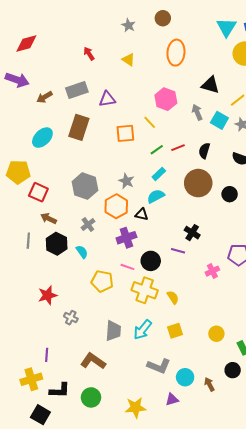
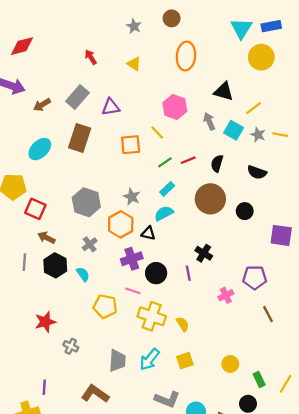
gray rectangle: (77, 90) -> (77, 97), turned -30
purple line: (178, 251) -> (188, 273), turned 64
black circle: (151, 261) -> (156, 273), moved

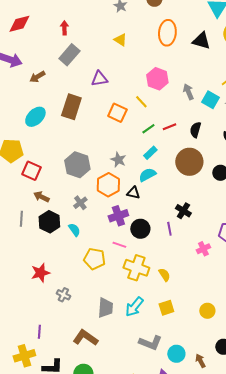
red arrow: (91, 57) -> (64, 28), moved, turned 32
black triangle: (224, 91) -> (201, 41), moved
gray rectangle: (77, 97) -> (69, 55), moved
orange square: (131, 145) -> (117, 113), turned 30

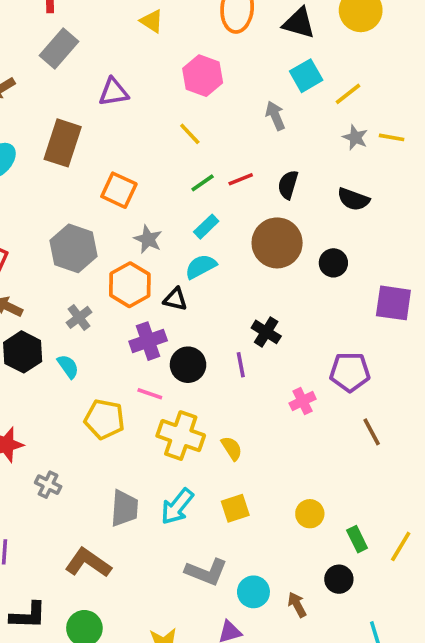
pink hexagon: (157, 79) -> (203, 76), moved
cyan square: (210, 100) -> (306, 76), moved, turned 30
orange square: (117, 113) -> (119, 190), moved

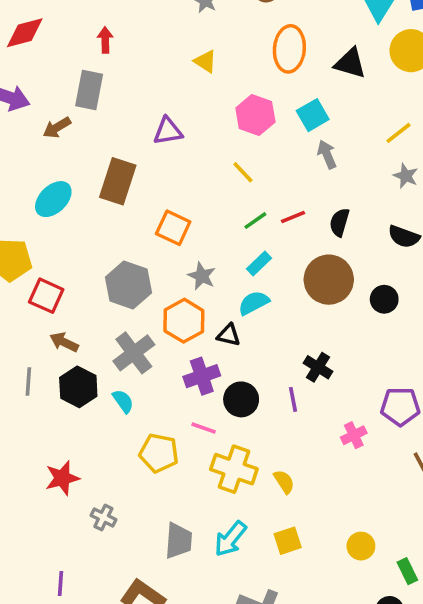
gray rectangle: (59, 48) -> (89, 90), moved, turned -30
cyan square: (306, 76) -> (313, 115), moved
gray cross: (79, 317) -> (134, 353), size x1.6

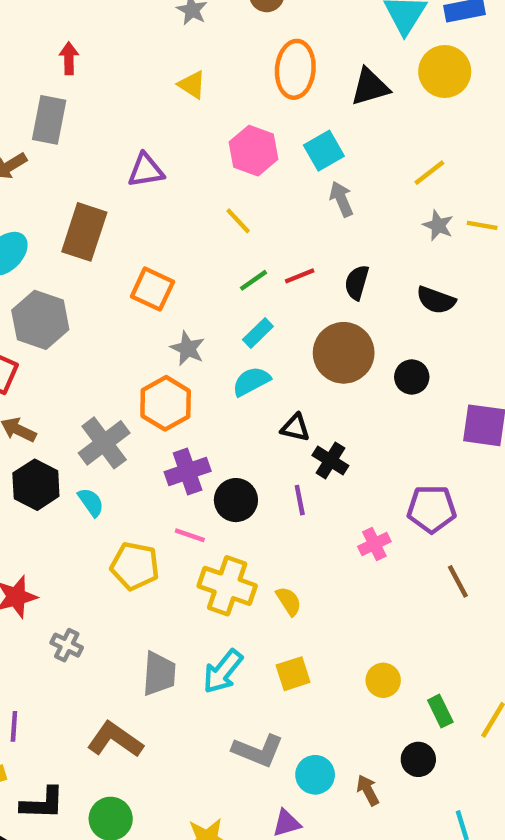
black triangle: (350, 63) -> (370, 87), turned -32
gray hexagon: (128, 285) -> (40, 320), moved
black triangle: (229, 335) -> (295, 428), moved

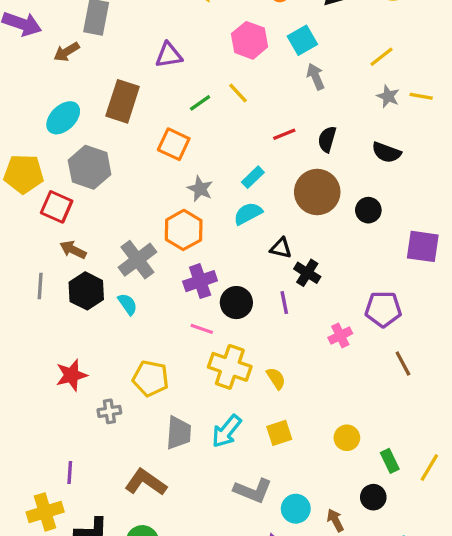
green line: (254, 280) -> (200, 103), moved
yellow pentagon: (135, 566) -> (151, 378), moved
gray cross: (67, 645) -> (109, 411), turned -35

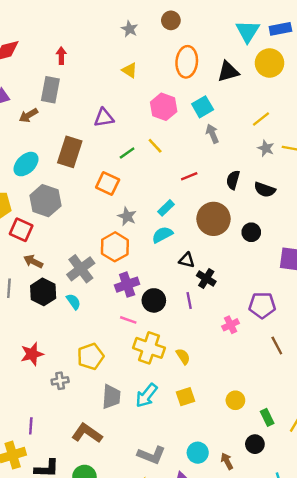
black semicircle: (327, 139) -> (233, 180), moved
yellow pentagon: (151, 378) -> (91, 356), turned -30
gray L-shape: (253, 491) -> (151, 455), moved

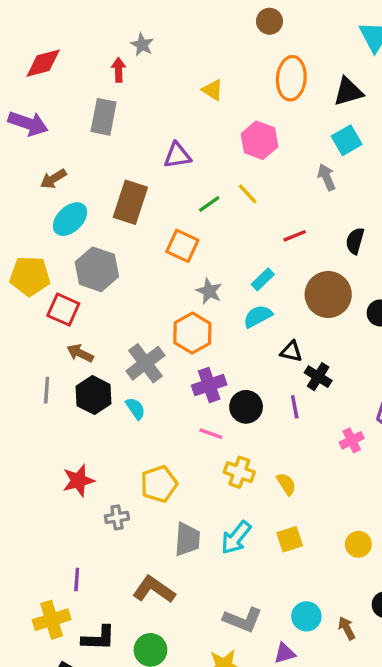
gray star: (129, 29) -> (142, 45), moved
cyan square: (203, 107) -> (347, 140), moved
brown arrow: (28, 115) -> (53, 179), moved
yellow cross: (149, 348) -> (239, 472), size x0.7

